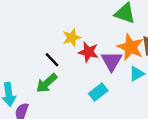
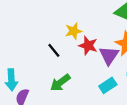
green arrow: (47, 83) -> (60, 83), moved
cyan rectangle: (98, 92) -> (108, 85), moved

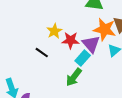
green arrow: (60, 83) -> (74, 77), moved
cyan rectangle: (108, 85) -> (83, 58), moved

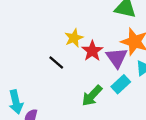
red star: (71, 40) -> (92, 51), turned 30
cyan rectangle: (83, 58) -> (121, 84), moved

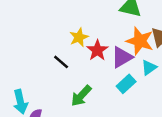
purple triangle: (117, 58) -> (122, 57), turned 35
green arrow: (92, 96) -> (81, 96), moved

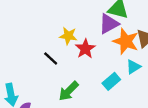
yellow star: (79, 37) -> (68, 36), turned 30
purple triangle: (122, 57) -> (109, 24), moved

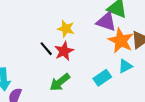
purple triangle: (109, 24) -> (106, 22), turned 40
red star: (85, 49) -> (64, 51), moved

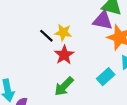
black line: (46, 49) -> (46, 36), moved

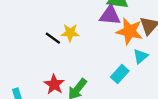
red star: (64, 55) -> (54, 84), moved

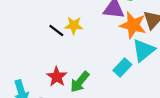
cyan triangle: (141, 56) -> (144, 50), size x1.5

